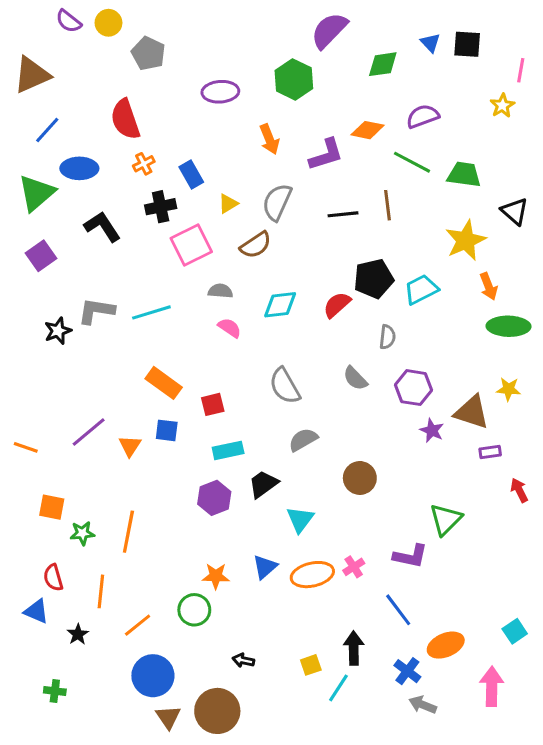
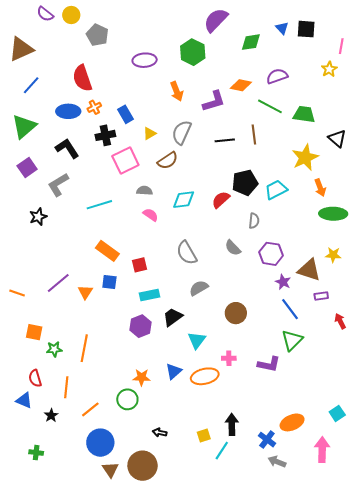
blue ellipse: (79, 168) -> (68, 111), moved
gray L-shape: (96, 311) -> (58, 185), moved, turned -40
pink cross: (354, 567) -> (229, 358), moved, turned 32
blue line: (398, 610) -> (290, 309), moved

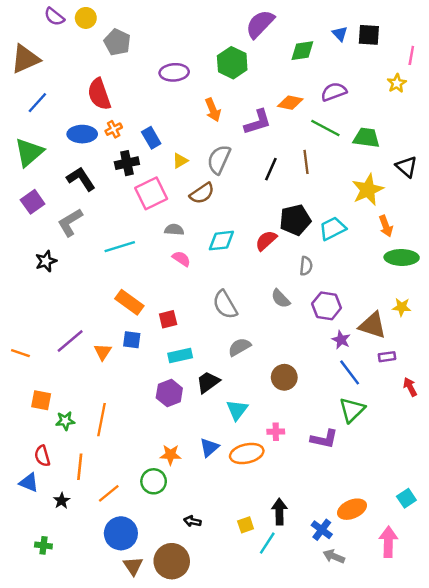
black line: (225, 140) -> (271, 169), turned -60

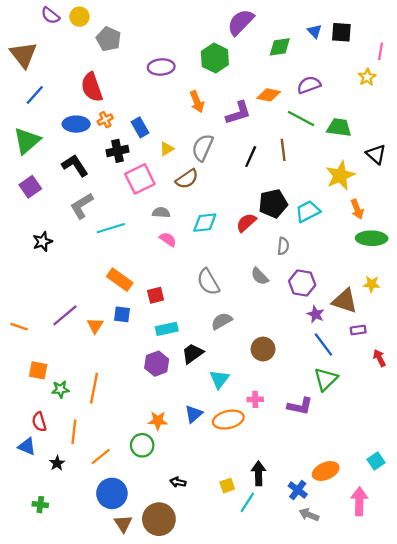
brown triangle: (25, 59) -> (24, 55), turned -44
gray L-shape: (70, 222) -> (82, 206), moved

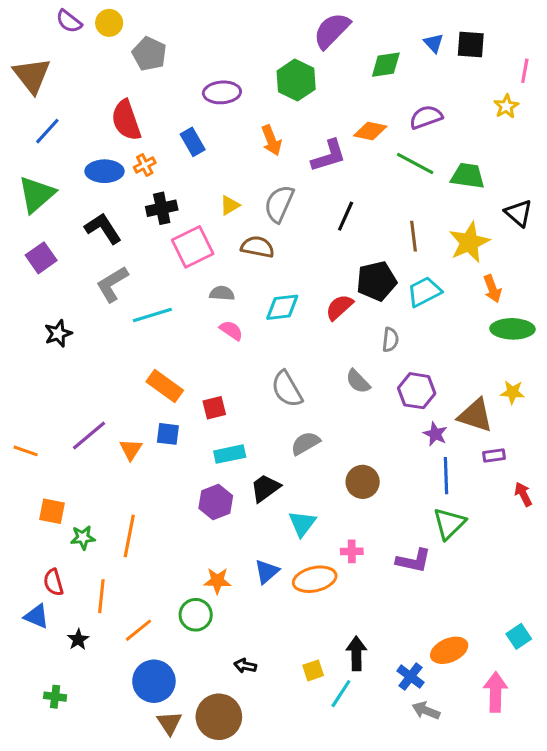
blue rectangle: (140, 127) -> (193, 142), moved
brown line: (283, 150) -> (414, 236), moved
brown semicircle: (187, 179) -> (257, 247), turned -135
blue line: (323, 345) -> (446, 476), turned 35

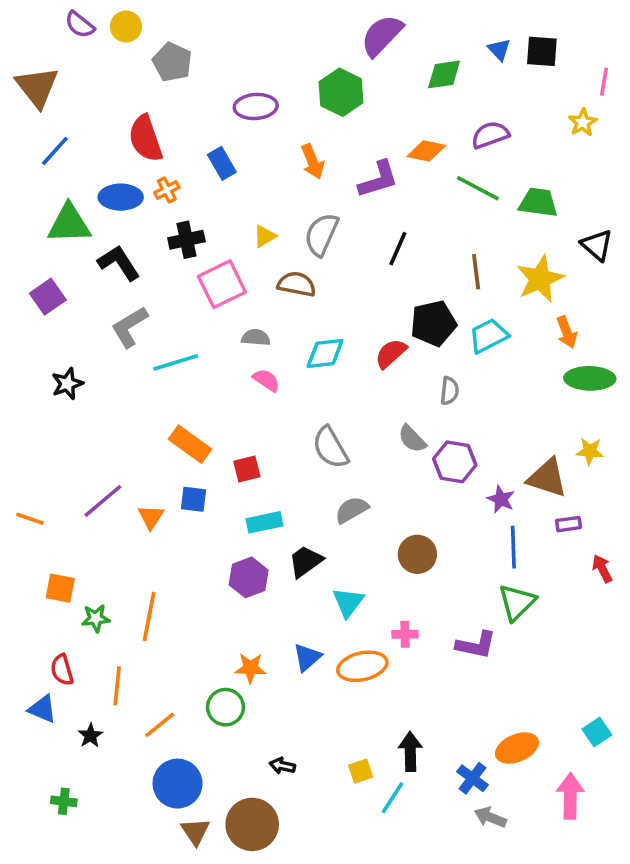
green triangle: (36, 194) -> (69, 224), moved, turned 39
purple hexagon: (417, 391) -> (455, 462), moved

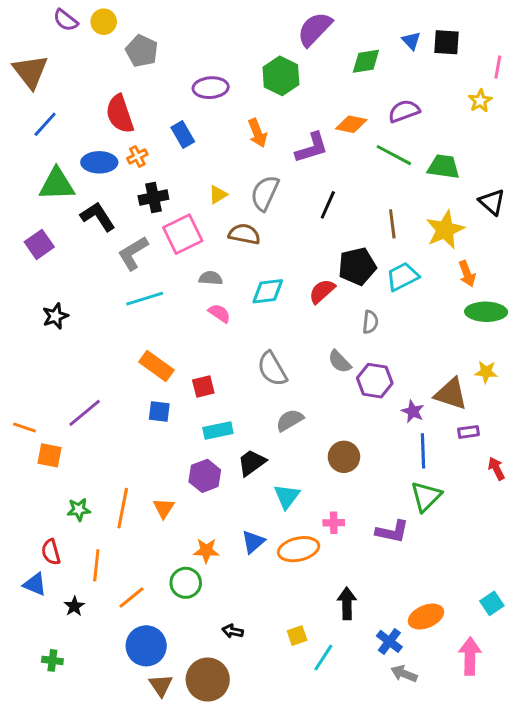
gray L-shape: (130, 327) -> (133, 253), moved
orange triangle: (151, 517) -> (164, 508), moved
orange square: (60, 588) -> (49, 455), moved
black arrow: (410, 752) -> (347, 603), moved

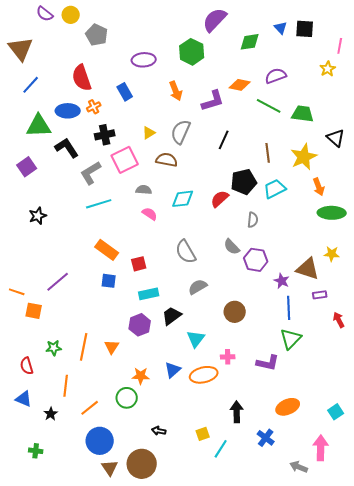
red semicircle: (51, 552) -> (27, 366), moved
orange ellipse: (426, 617) -> (288, 407), moved
gray arrow: (404, 674) -> (299, 467), moved

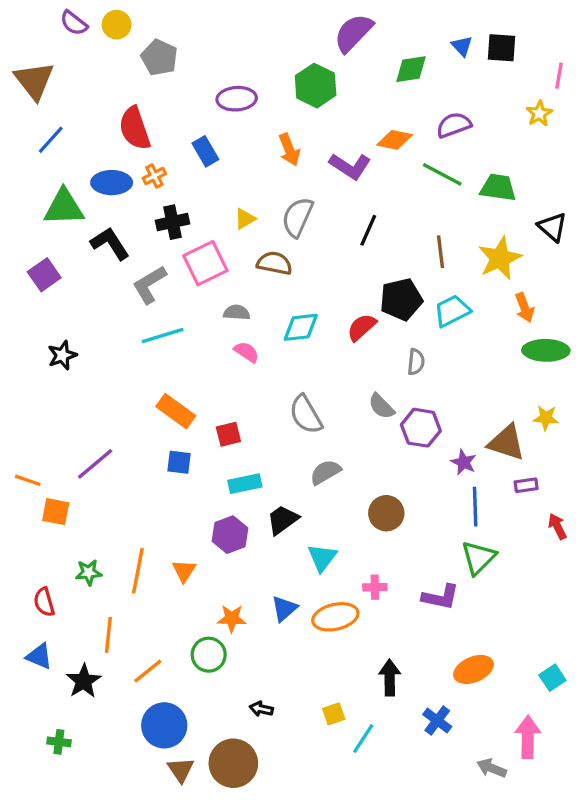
purple L-shape: (213, 101) -> (350, 166), turned 50
black star: (51, 414) -> (84, 681), size x1.5

